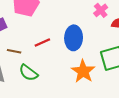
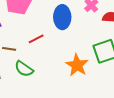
blue ellipse: (74, 38) -> (62, 17), moved

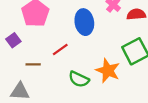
green semicircle: (24, 69) -> (79, 79), moved

